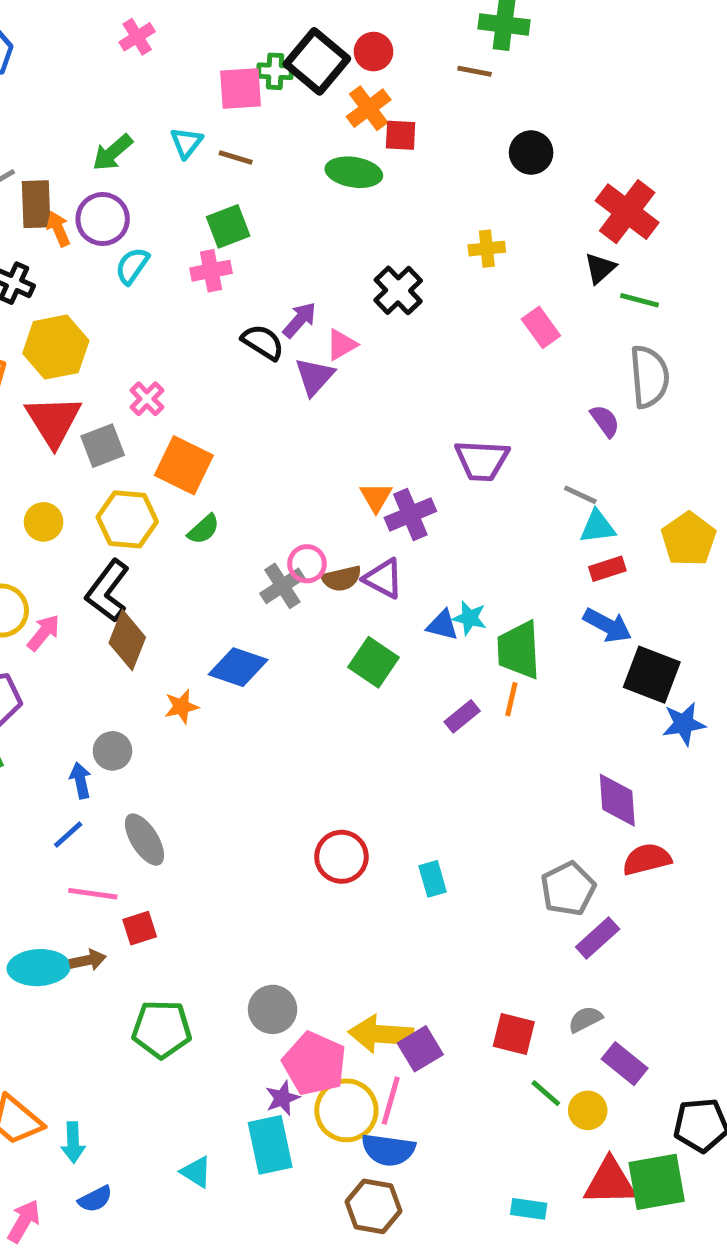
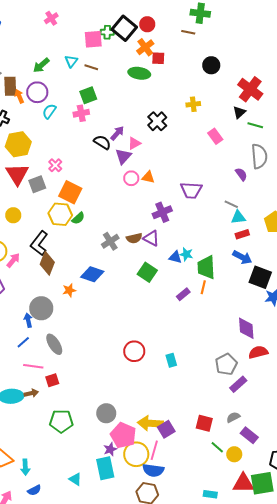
orange triangle: (376, 497) -> (148, 177), moved, turned -48
yellow hexagon: (127, 519) -> (60, 214), moved
pink circle: (307, 564) -> (131, 178), moved
gray circle: (112, 751) -> (41, 308), size x1.5

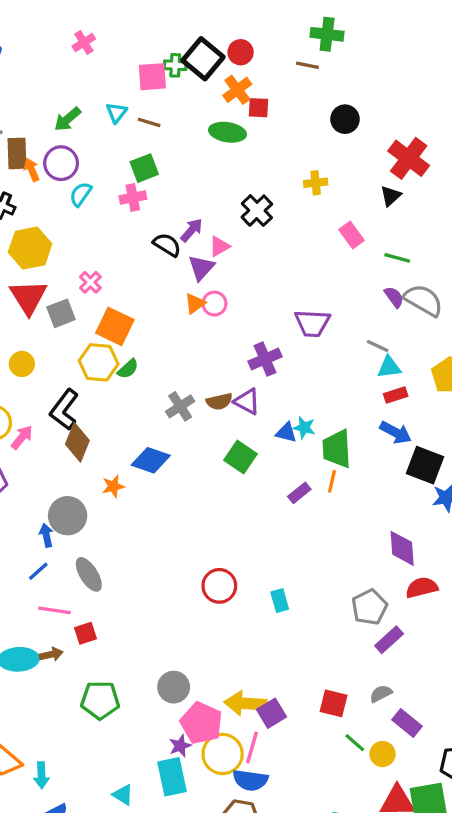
green line: (255, 125) -> (397, 258), moved
gray semicircle: (259, 156) -> (423, 300), moved, turned -55
orange triangle: (148, 177) -> (195, 304), moved, turned -48

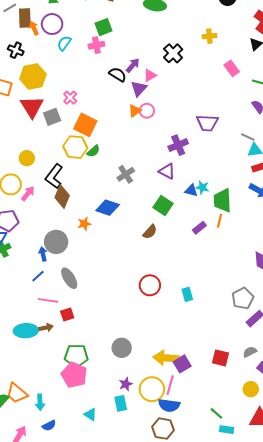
yellow circle: (22, 364) -> (27, 158), moved
brown semicircle: (219, 401) -> (150, 232), moved, turned -35
pink pentagon: (201, 723) -> (74, 375), moved
green line: (355, 743) -> (216, 413), moved
cyan rectangle: (172, 777) -> (121, 403), size x0.7

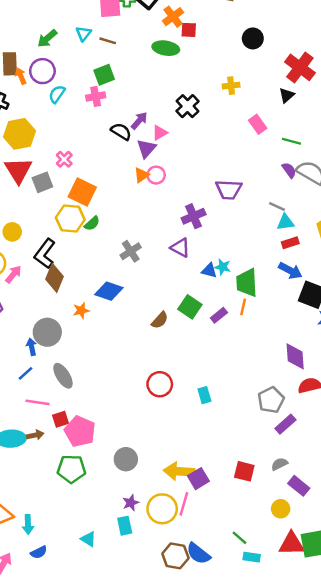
green square: (163, 206) -> (190, 307), moved
pink pentagon: (74, 375) -> (80, 431), moved
blue semicircle: (169, 405) -> (198, 554), moved, turned 30

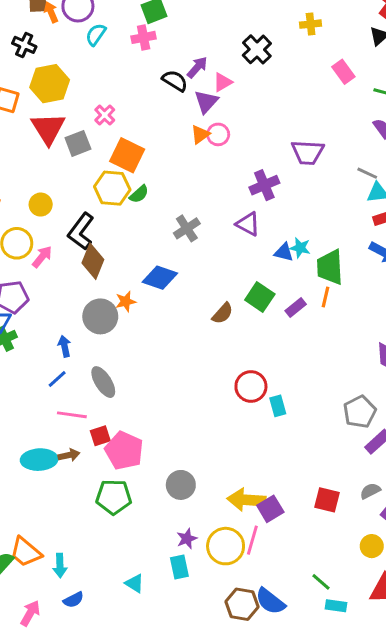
gray circle: (47, 332) -> (100, 316), moved
red circle: (160, 384) -> (251, 386), moved

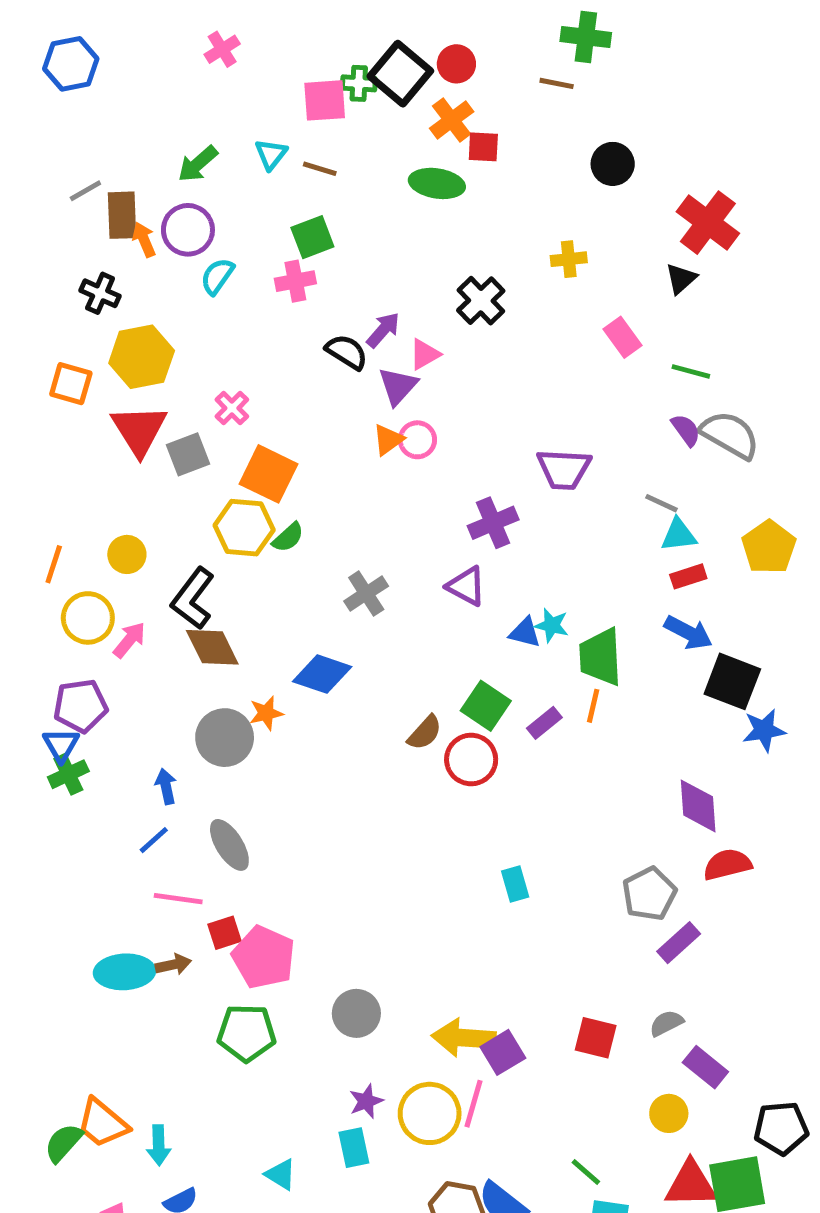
brown diamond: (93, 261) -> (212, 647), turned -48
red circle: (251, 386) -> (471, 760), moved

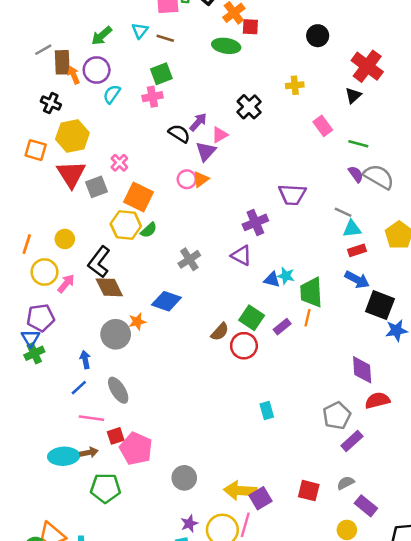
pink circle: (417, 440) -> (187, 179), moved
green pentagon: (247, 1033) -> (105, 488), moved

